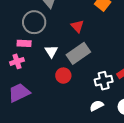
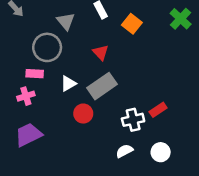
white triangle: (51, 51) -> (68, 84), turned 32

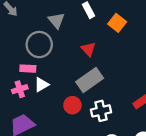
white triangle: (68, 84) -> (42, 85), moved
white cross: (133, 120) -> (101, 111), moved

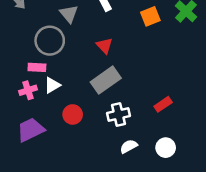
orange square: (117, 23) -> (150, 16), moved, turned 30
red circle: (72, 105) -> (73, 114), moved

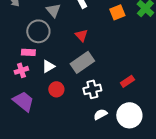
white triangle: (52, 85) -> (48, 66), moved
purple trapezoid: (31, 130) -> (23, 101), turned 65
white circle: (166, 148) -> (129, 115), size x1.6

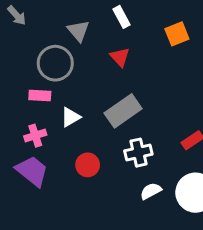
red triangle: (81, 35) -> (120, 57), moved
pink cross: (21, 70) -> (35, 136), moved
red circle: (56, 89) -> (88, 165), moved

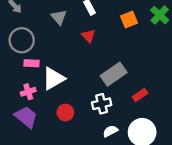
gray circle: (55, 63) -> (22, 40), moved
gray rectangle: (123, 111) -> (114, 74), moved
white triangle: (71, 117) -> (53, 79), size x1.6

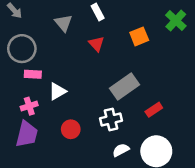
orange square: (129, 19) -> (139, 36), moved
white triangle: (53, 79) -> (57, 91), size x0.7
purple trapezoid: (26, 117) -> (27, 134), turned 65

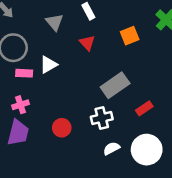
white triangle: (57, 91) -> (48, 65), moved

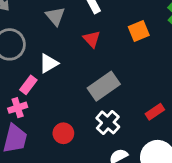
pink rectangle: (24, 73) -> (28, 85), moved, turned -56
gray rectangle: (115, 85) -> (104, 86), moved
white cross: (102, 118) -> (108, 122), turned -35

